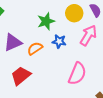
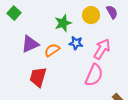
pink arrow: (88, 35) -> (102, 49), moved
red trapezoid: (21, 76) -> (38, 77), turned -35

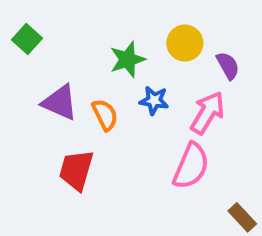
purple semicircle: (112, 12) -> (228, 66), moved
purple triangle: (30, 44) -> (60, 103), turned 48
orange semicircle: (52, 50) -> (105, 115), turned 98

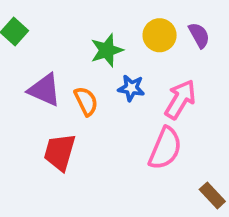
purple semicircle: (228, 66) -> (199, 35), moved

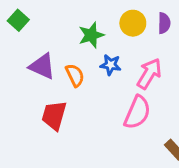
purple semicircle: (199, 35) -> (164, 23), turned 30

